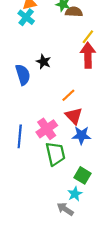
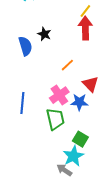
red triangle: (74, 116) -> (90, 84), moved
pink cross: (47, 129) -> (59, 95), moved
cyan star: (75, 194) -> (73, 156), size x1.5

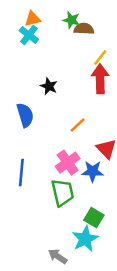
blue semicircle: (25, 46) -> (25, 115), moved
gray arrow: (64, 170) -> (58, 256), moved

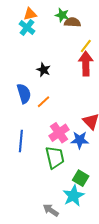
orange line: (78, 125) -> (44, 102), moved

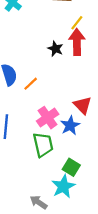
black star: (44, 70) -> (55, 49), moved
blue star: (80, 140) -> (70, 125), turned -30

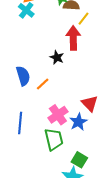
yellow line: (77, 23) -> (84, 19), moved
red arrow: (77, 42) -> (73, 38), moved
black star: (55, 49) -> (57, 57), moved

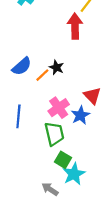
black star: (57, 57) -> (56, 67), moved
blue semicircle: (23, 76) -> (22, 66), turned 66
green square: (79, 160) -> (63, 160), moved

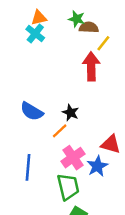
blue semicircle: (22, 66) -> (32, 111), turned 72
orange line: (42, 75) -> (60, 131), moved
red triangle: (92, 96) -> (111, 144), turned -30

